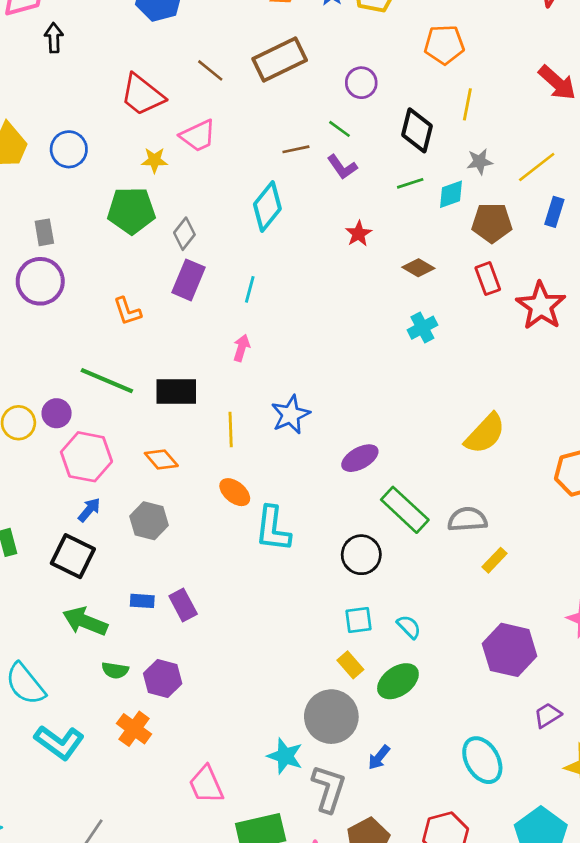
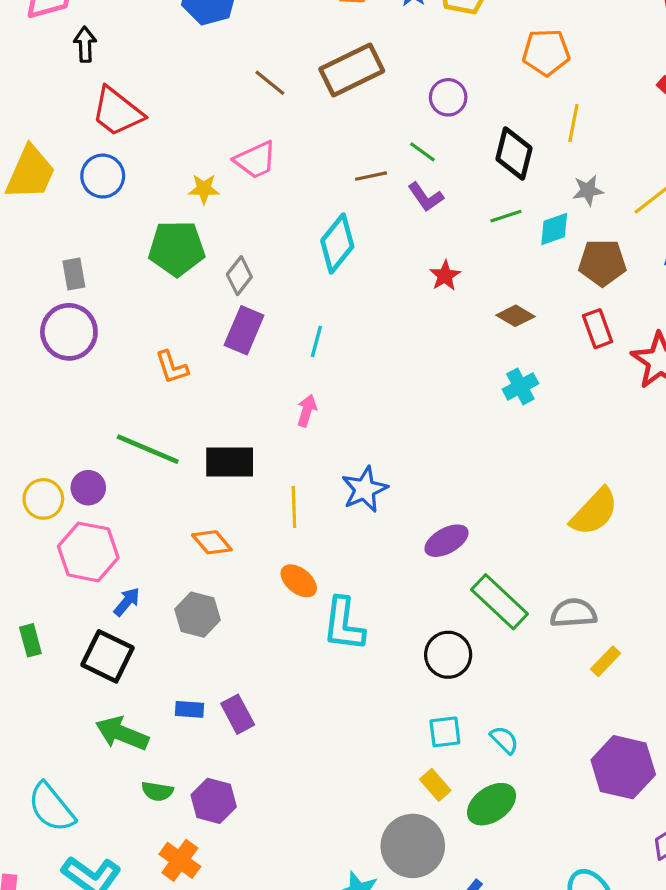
red trapezoid: (142, 95) -> (117, 112), moved
pink hexagon: (86, 457) -> (88, 552), moved

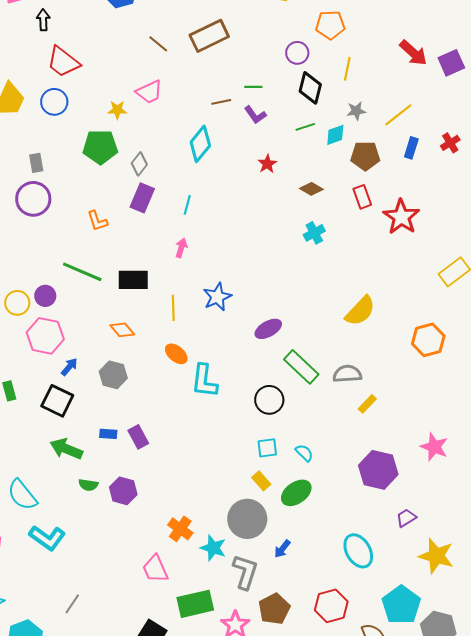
purple circle: (448, 97) -> (297, 53), moved
green line: (422, 152) -> (253, 87), turned -36
orange cross: (180, 860) -> (180, 529), moved

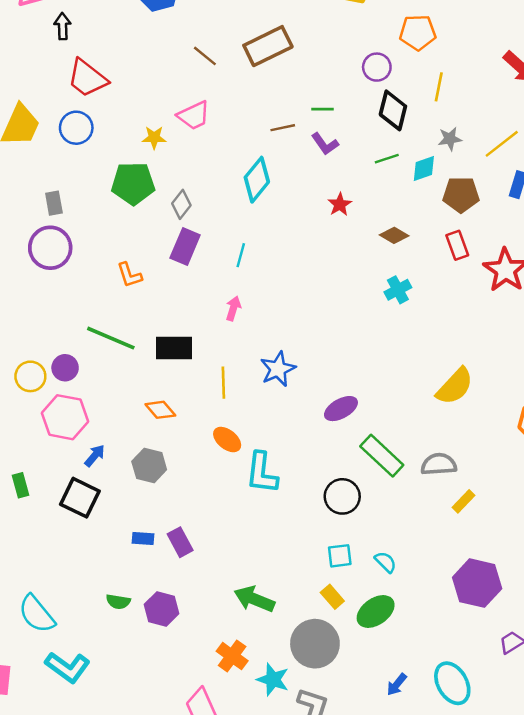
green arrow: (66, 449) -> (254, 599), moved
blue arrow: (282, 549) -> (397, 684), moved

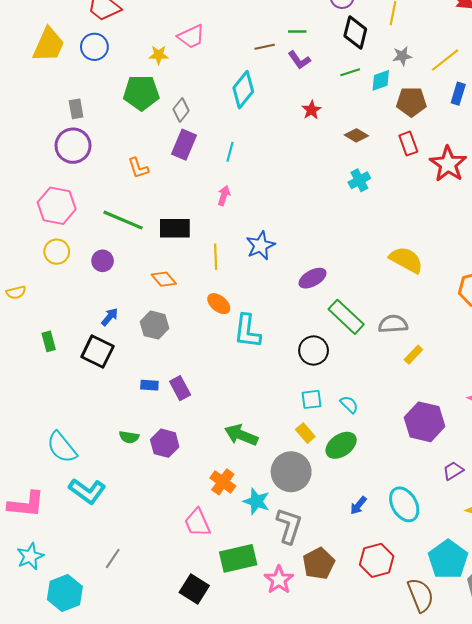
purple circle: (65, 368) -> (103, 261), moved
yellow semicircle: (455, 386) -> (406, 260), turned -104
pink hexagon: (65, 417) -> (57, 206), moved

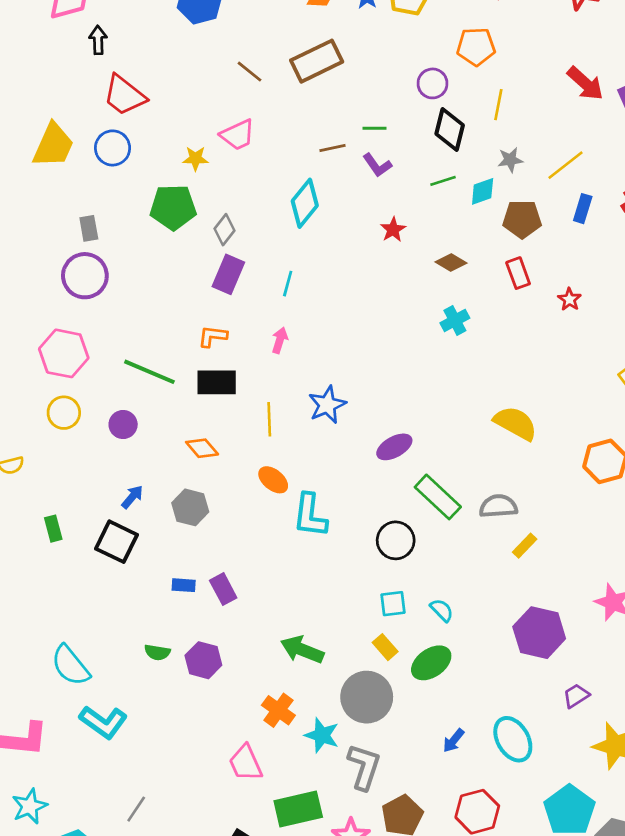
red star: (448, 164) -> (569, 299), size x0.5
orange L-shape: (138, 168) -> (213, 336), moved, turned 115

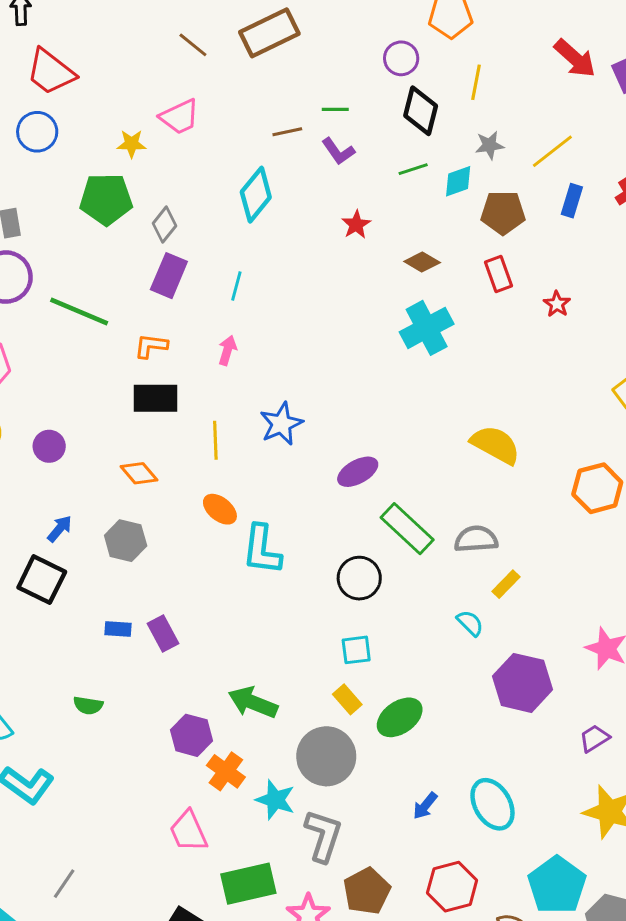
cyan cross: (455, 320) -> (427, 328), size x1.6
green line: (149, 372) -> (79, 311), moved
cyan semicircle: (442, 610) -> (470, 623), moved
purple hexagon: (203, 660) -> (191, 735), moved
purple trapezoid: (576, 696) -> (594, 738), moved

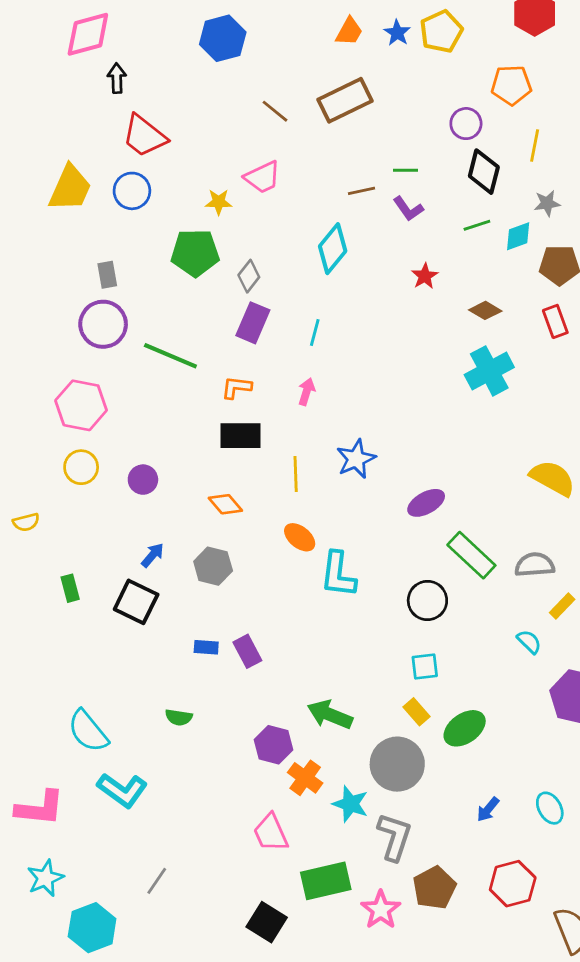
cyan ellipse: (493, 804) -> (550, 808), size x0.7

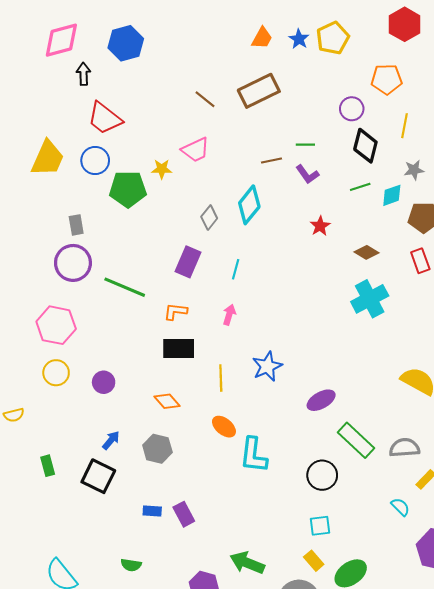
blue hexagon: (223, 38) -> (126, 43), moved
green pentagon: (195, 253) -> (128, 189), moved
gray diamond: (249, 276) -> (209, 218), moved

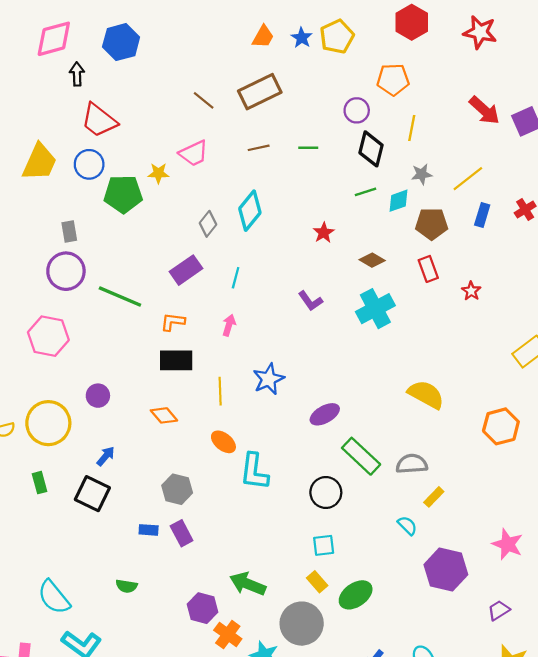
brown line: (271, 160) -> (259, 148), moved
purple L-shape: (307, 174) -> (310, 301), moved
purple rectangle: (188, 262) -> (186, 270), turned 32
yellow circle: (56, 373) -> (48, 423), moved, size x1.6
gray hexagon: (157, 449) -> (177, 489), moved

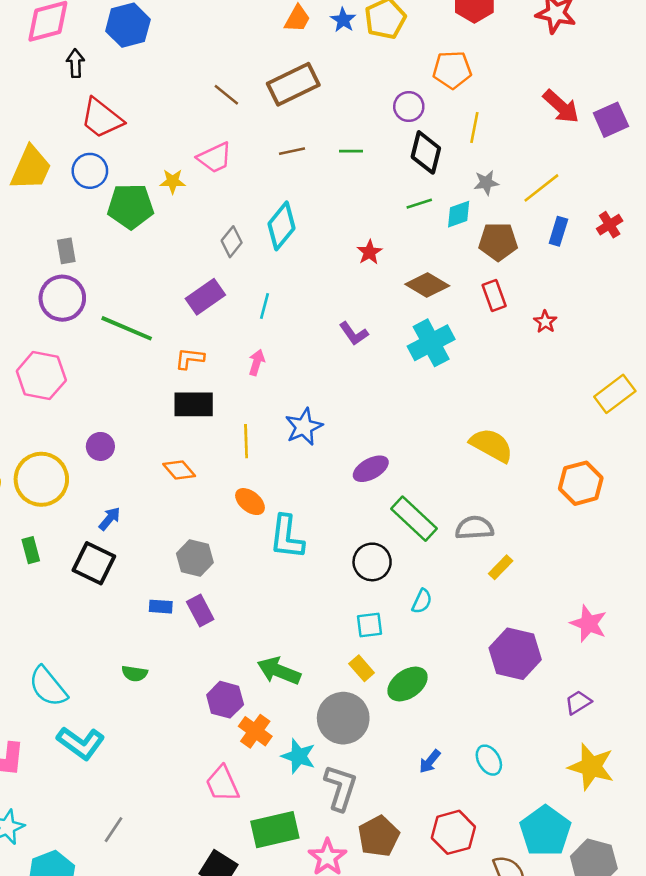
brown diamond: (372, 260) -> (427, 285), size x1.4
cyan semicircle: (407, 526) -> (422, 601), moved, turned 70

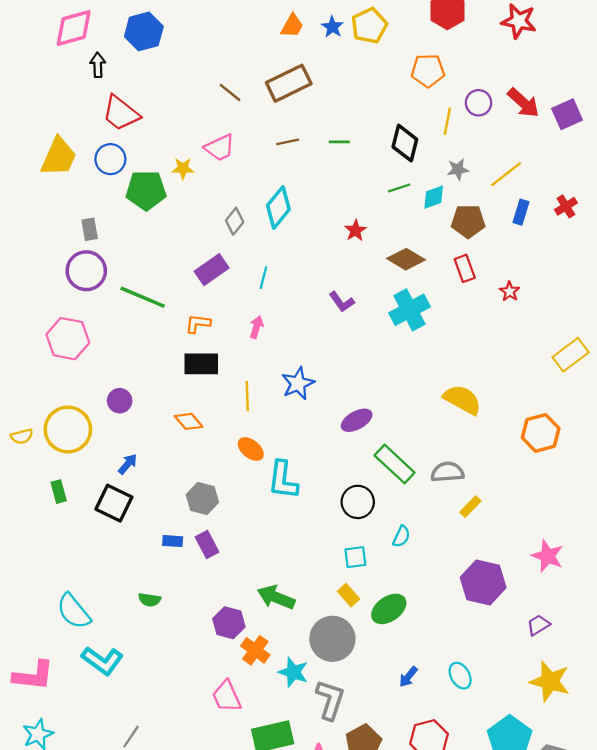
purple circle: (409, 107) -> (479, 103), moved

